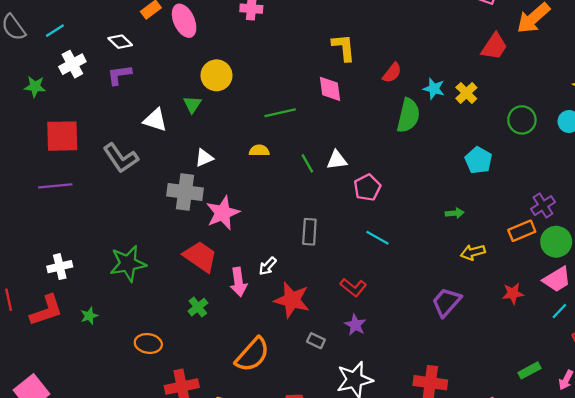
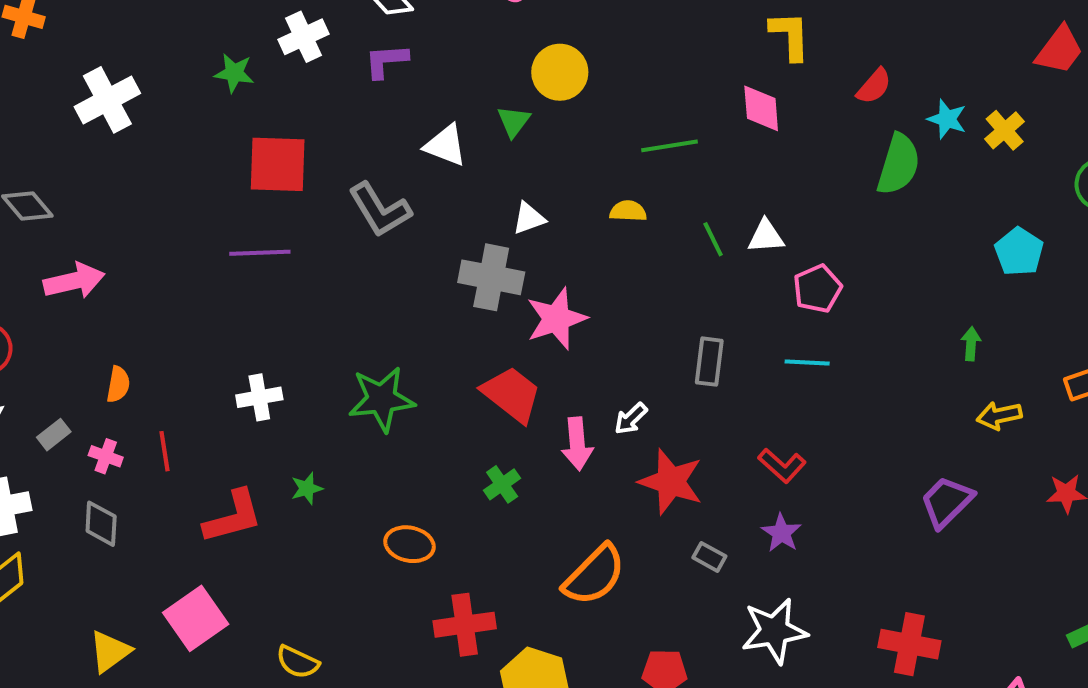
green arrow: (455, 213) -> (971, 344), turned -84
cyan line: (377, 238) -> (807, 363), moved, turned -30
red L-shape: (46, 310) -> (233, 517), moved

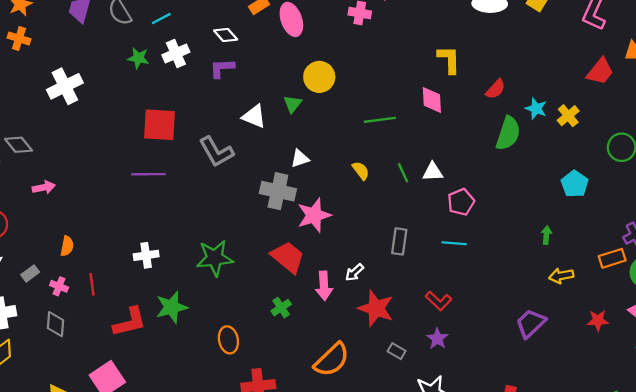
green star: (234, 73) -> (138, 58), moved
yellow semicircle: (628, 211) -> (361, 171), moved, turned 48
pink arrow: (74, 281) -> (44, 187), size x0.7
green star: (307, 488) -> (172, 307), size x1.8
orange ellipse: (410, 544) -> (228, 340), turned 65

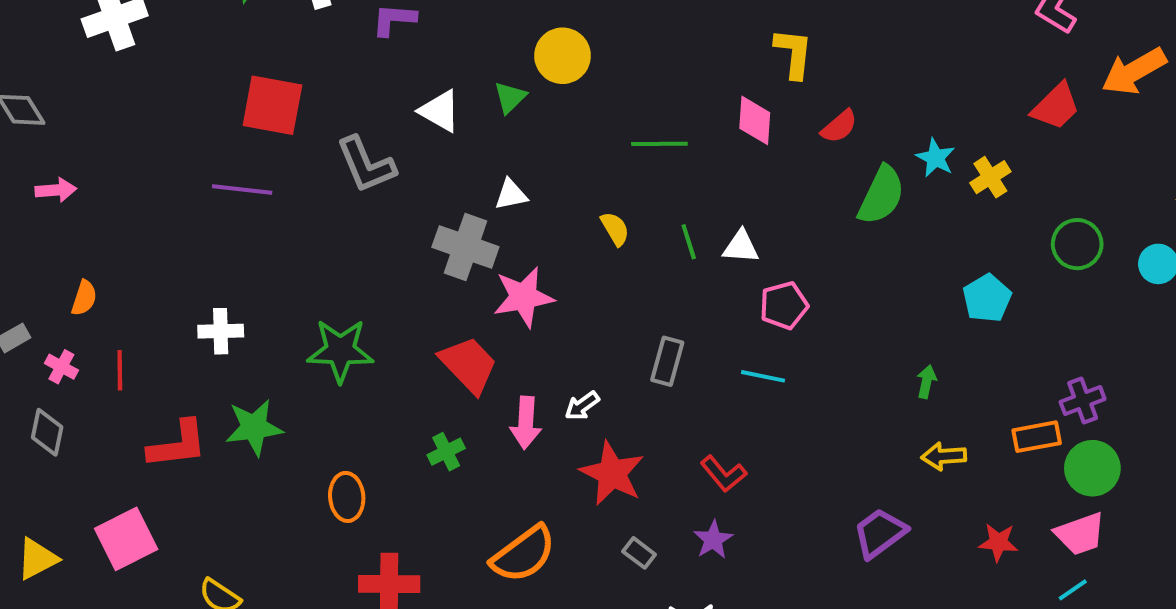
red semicircle: (495, 89) -> (839, 126), moved

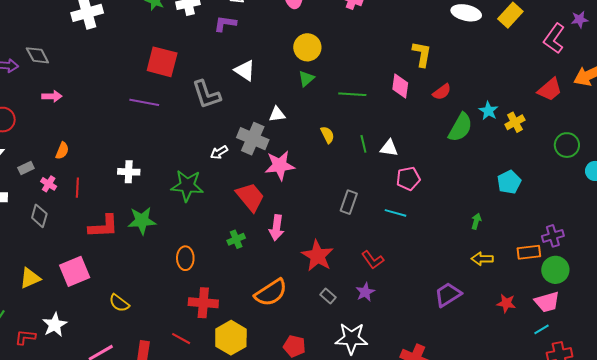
green triangle: (510, 97) -> (306, 79), moved
green circle: (1077, 244) -> (567, 145), moved
white arrow: (582, 406) -> (219, 152), moved

